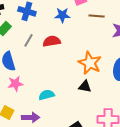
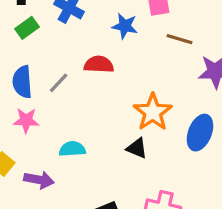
gray line: (29, 40) -> (59, 83), moved

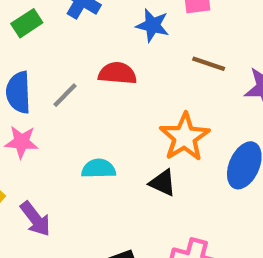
brown line: (180, 39) -> (209, 64), moved
cyan semicircle: (72, 149) -> (99, 169), moved
purple arrow: (39, 180) -> (35, 219), turned 40

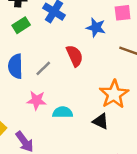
red semicircle: (117, 73) -> (75, 56), turned 60
pink star: (21, 142) -> (37, 100), moved

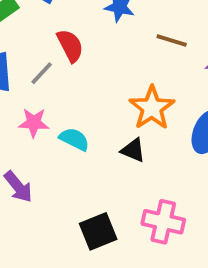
red semicircle: (75, 56) -> (70, 46), moved
cyan semicircle: (63, 112) -> (74, 139), turned 30

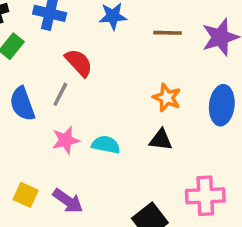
orange star: (152, 108) -> (167, 98), size x0.7

